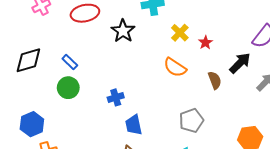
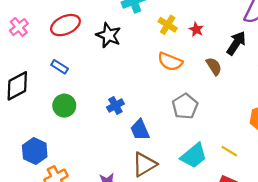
blue rectangle: (70, 62) -> (60, 67), moved
gray pentagon: (191, 121) -> (185, 106), moved

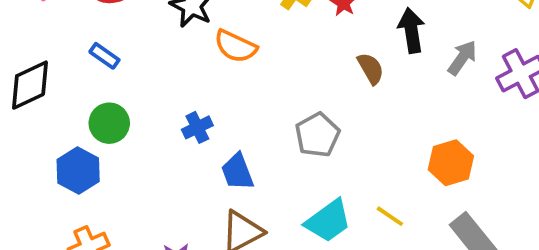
black arrow: (236, 43) -> (411, 30), turned -45
orange semicircle: (170, 62) -> (235, 46), moved
blue hexagon: (35, 151) -> (78, 171), moved

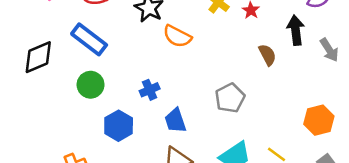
blue rectangle: (104, 56) -> (89, 39), size x1.8
gray arrow: (462, 58) -> (329, 50), turned 110
blue hexagon: (78, 171) -> (119, 126), moved

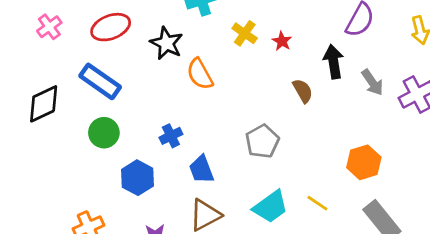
orange semicircle: (177, 36) -> (200, 74), turned 36

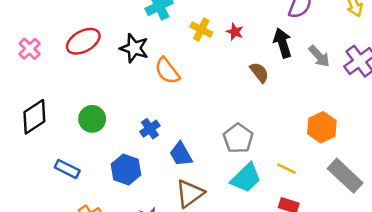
blue rectangle: (100, 81) -> (67, 169), moved, size x0.7
green circle: (104, 133) -> (92, 119), moved
gray pentagon: (262, 141) -> (238, 138), moved

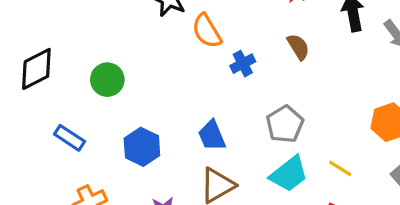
brown semicircle: (259, 72) -> (298, 47), moved
blue cross: (150, 129) -> (243, 64), moved

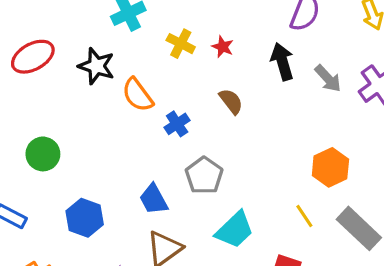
gray pentagon: (285, 124) -> (204, 176), moved
yellow line: (340, 168) -> (304, 216), moved, turned 30

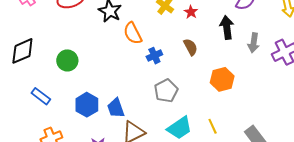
gray arrow: (328, 78) -> (254, 43), turned 42
orange hexagon: (330, 167) -> (222, 79), moved
blue trapezoid: (154, 199) -> (116, 108), moved
yellow line: (304, 216) -> (213, 126), moved

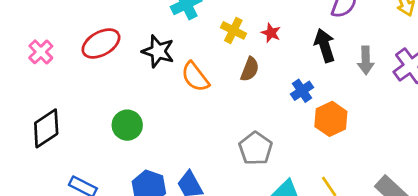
brown semicircle: (191, 47) -> (250, 69), moved, turned 60
blue cross: (154, 56) -> (302, 91), moved
green circle: (67, 60) -> (127, 125), moved

